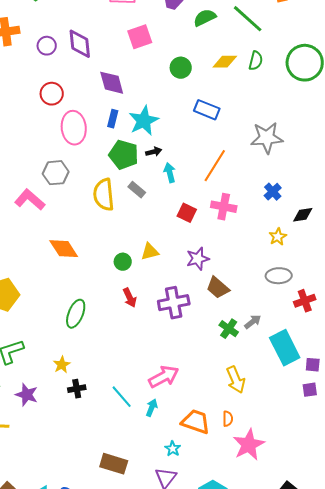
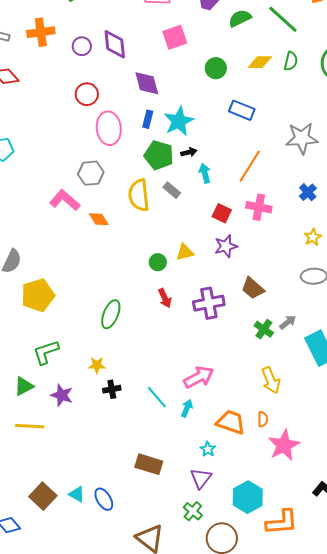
orange diamond: (64, 249) -> (99, 219), moved, size x0.7
purple star: (198, 259) -> (226, 246), moved
yellow star: (62, 365) -> (97, 365), turned 30

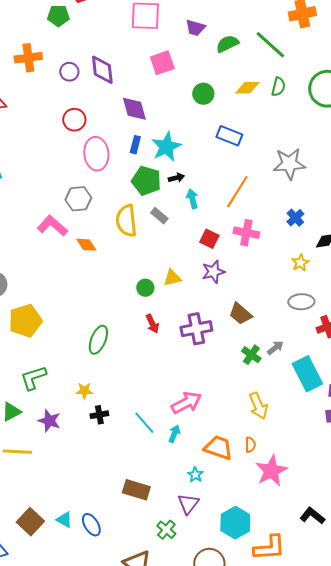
green cross: (193, 511) -> (166, 530), moved

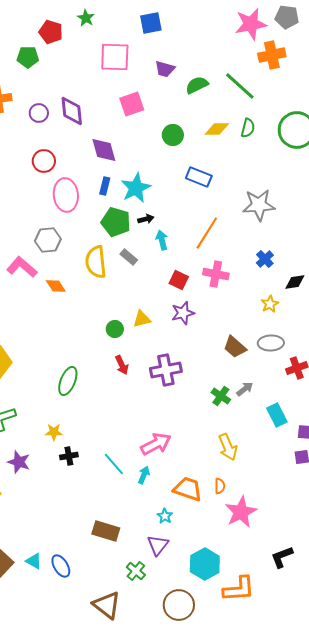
brown trapezoid: (240, 314) -> (235, 347), moved
cyan rectangle: (307, 374) -> (277, 415), size x0.7
black L-shape: (312, 516) -> (282, 557), turned -60

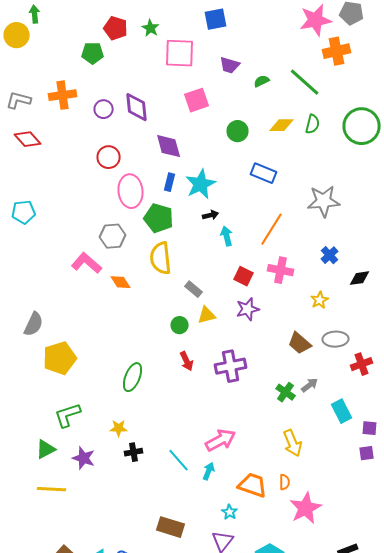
green star: (86, 18) -> (151, 28), moved
green semicircle: (197, 85) -> (262, 81), size x0.7
green pentagon: (116, 222) -> (159, 218), moved
gray rectangle: (129, 257) -> (194, 289), moved
yellow star: (270, 304) -> (320, 300), moved

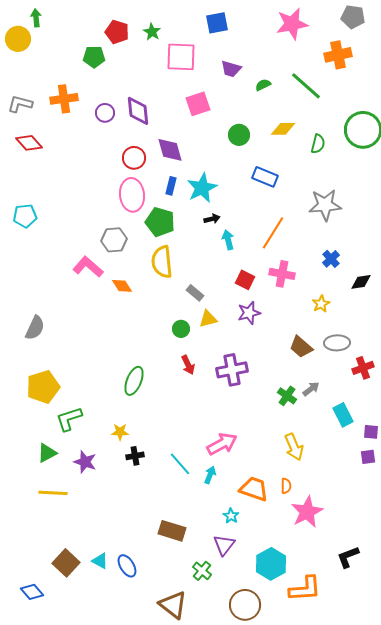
pink star: (316, 20) -> (292, 24), moved
green semicircle: (313, 124) -> (318, 144), moved
red circle: (109, 157) -> (134, 158), moved
yellow pentagon: (60, 358) -> (43, 387), moved

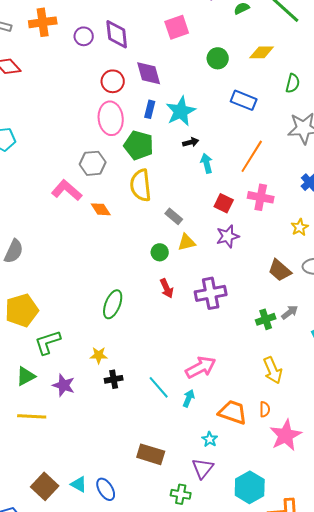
green semicircle: (318, 144) -> (293, 83), moved
green cross: (287, 396) -> (266, 319), turned 36
green cross: (202, 571) -> (181, 494), turned -30

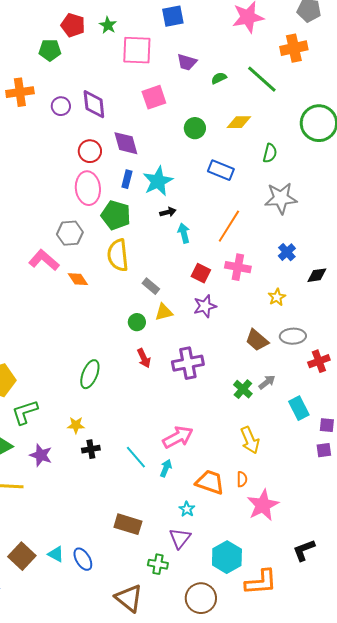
green cross: (266, 319) -> (243, 389), turned -30

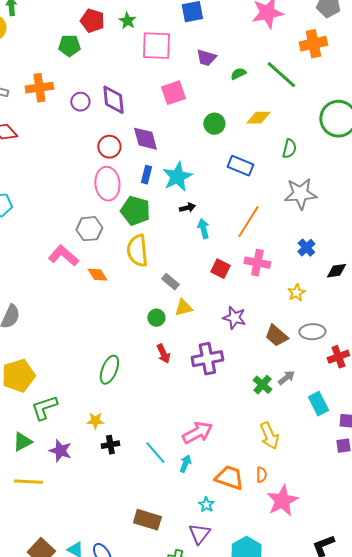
purple star: (205, 306) -> (234, 318), moved, turned 30

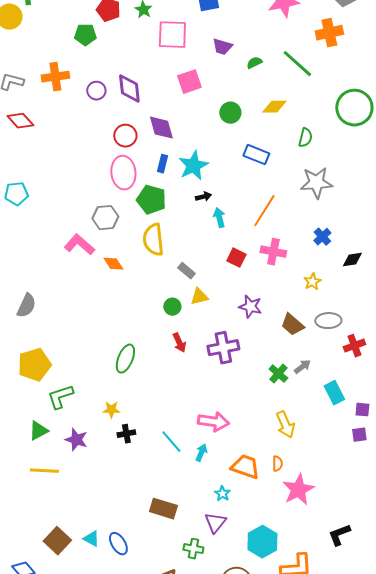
pink arrow: (197, 433) -> (213, 422), turned 36

